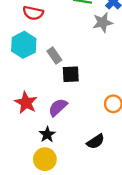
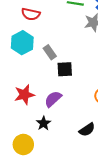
red star: (26, 103) -> (24, 95), turned 30
yellow circle: (45, 159) -> (23, 144), moved

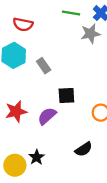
black square: (65, 69) -> (66, 95), moved
black star: (43, 123) -> (37, 157), moved

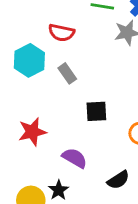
red semicircle: (23, 24) -> (61, 33), moved
purple semicircle: (47, 116) -> (75, 158), moved, turned 72

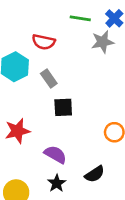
black square: (96, 111) -> (63, 107), moved
black star: (59, 190) -> (57, 183), moved

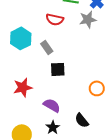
red semicircle: (44, 42) -> (55, 19), moved
black semicircle: (95, 174) -> (82, 120), turned 84

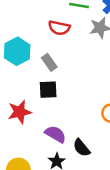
black square: (58, 69) -> (48, 90), moved
black semicircle: (82, 120) -> (81, 148), moved

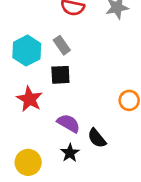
cyan hexagon: (17, 51) -> (27, 51), moved
red star: (20, 112) -> (29, 99), turned -30

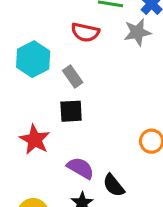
cyan hexagon: (27, 51) -> (33, 59), moved

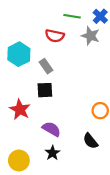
gray star: (137, 32) -> (90, 36), turned 30
black semicircle: (114, 185) -> (90, 141), moved

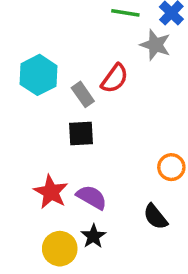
red semicircle: (55, 36) -> (115, 79), moved, turned -66
red star: (20, 110) -> (51, 192), moved
yellow circle: (19, 161) -> (60, 249), moved

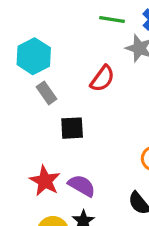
cyan hexagon: (38, 75) -> (34, 56), moved
gray rectangle: (83, 94) -> (47, 93), moved

